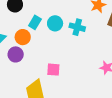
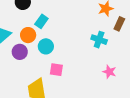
cyan circle: (55, 23) -> (46, 46), moved
cyan cross: (77, 27) -> (99, 40), moved

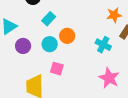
orange circle: (28, 35) -> (67, 36), moved
pink star: (109, 72) -> (109, 78), size x1.5

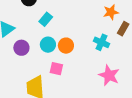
orange circle: (67, 36) -> (66, 46), moved

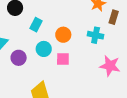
orange circle: (66, 46) -> (63, 35), moved
pink square: (56, 69) -> (63, 59), moved

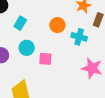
orange circle: (63, 35) -> (57, 25), moved

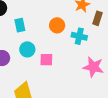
cyan rectangle: (20, 23) -> (20, 25), turned -40

